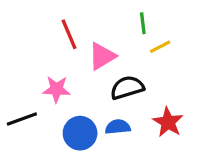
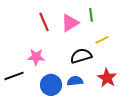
yellow line: (160, 47) -> (102, 40), moved
pink triangle: (102, 56) -> (70, 23), moved

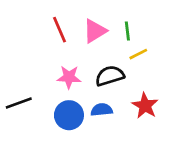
green line: (91, 15) -> (127, 31), moved
pink star: (36, 57) -> (69, 77), moved

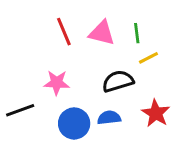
pink triangle: (95, 31) -> (102, 33), turned 45
pink star: (69, 77) -> (57, 83), moved

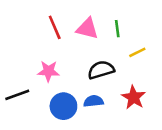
yellow line: (148, 58) -> (137, 52), moved

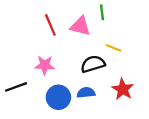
green line: (117, 29) -> (102, 12), moved
yellow line: (137, 52) -> (114, 48), moved, turned 49

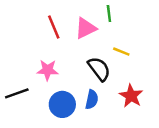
pink triangle: (80, 26) -> (86, 28), turned -40
black semicircle: (93, 64) -> (99, 69), turned 70
blue semicircle: (86, 93) -> (92, 99), turned 108

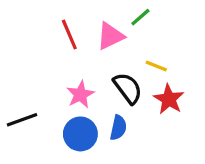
green line: (109, 14) -> (140, 17), turned 56
pink star: (48, 70) -> (80, 94), moved, turned -30
red star: (131, 96) -> (169, 99), moved

